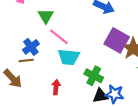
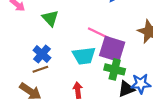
pink line: (59, 37) -> (99, 33), moved
purple square: (117, 40) -> (112, 49), moved

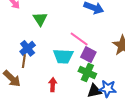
purple square: (112, 49) -> (88, 55), size x0.7
brown line: (40, 69) -> (24, 61), turned -72

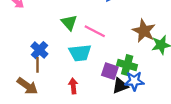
green triangle: (40, 19) -> (69, 23), moved
purple square: (88, 55) -> (110, 71), moved
green cross: (87, 73) -> (127, 65), moved

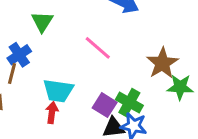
green triangle: (69, 23) -> (42, 22), moved
cyan trapezoid: (80, 53) -> (58, 91), moved

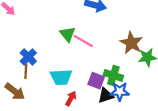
green triangle: (42, 22) -> (68, 34), moved
red arrow: (52, 113) -> (71, 98), moved, turned 32

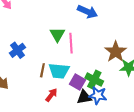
pink line: (83, 41) -> (71, 43), turned 48
brown line: (26, 71) -> (42, 70), moved
cyan trapezoid: (61, 77) -> (59, 71), moved

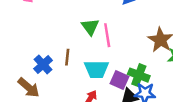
blue cross: (18, 50) -> (43, 65), moved
brown line: (42, 70) -> (67, 57), moved

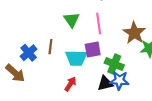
pink line: (107, 35) -> (99, 24), moved
purple square: (119, 80) -> (93, 49), moved, turned -35

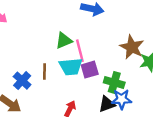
green triangle: (72, 20) -> (64, 41), turned 49
pink line: (99, 24) -> (80, 51), moved
cyan trapezoid: (76, 58) -> (71, 67), moved

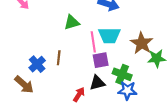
green triangle: (64, 41) -> (72, 22), moved
cyan trapezoid: (71, 67) -> (109, 35), moved
black triangle: (107, 104) -> (97, 83), moved

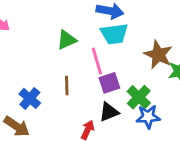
cyan trapezoid: (109, 35) -> (114, 34), moved
brown line: (59, 58) -> (67, 86), moved
green cross: (122, 74) -> (139, 97), turned 30

